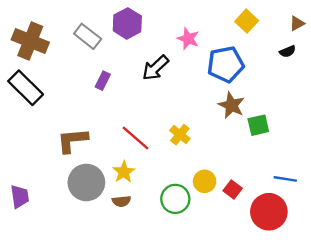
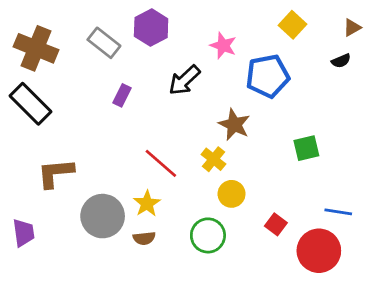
brown star: (231, 105) -> (234, 125), moved
brown L-shape: (72, 140) -> (55, 173), moved
yellow circle: (205, 181) -> (232, 194), moved

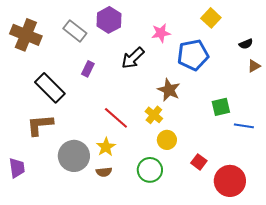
brown triangle: (352, 28) -> (254, 66), moved
pink star: (223, 46) -> (161, 33), turned -30
black rectangle: (30, 104) -> (50, 88), moved
blue line: (338, 212) -> (244, 126), moved

